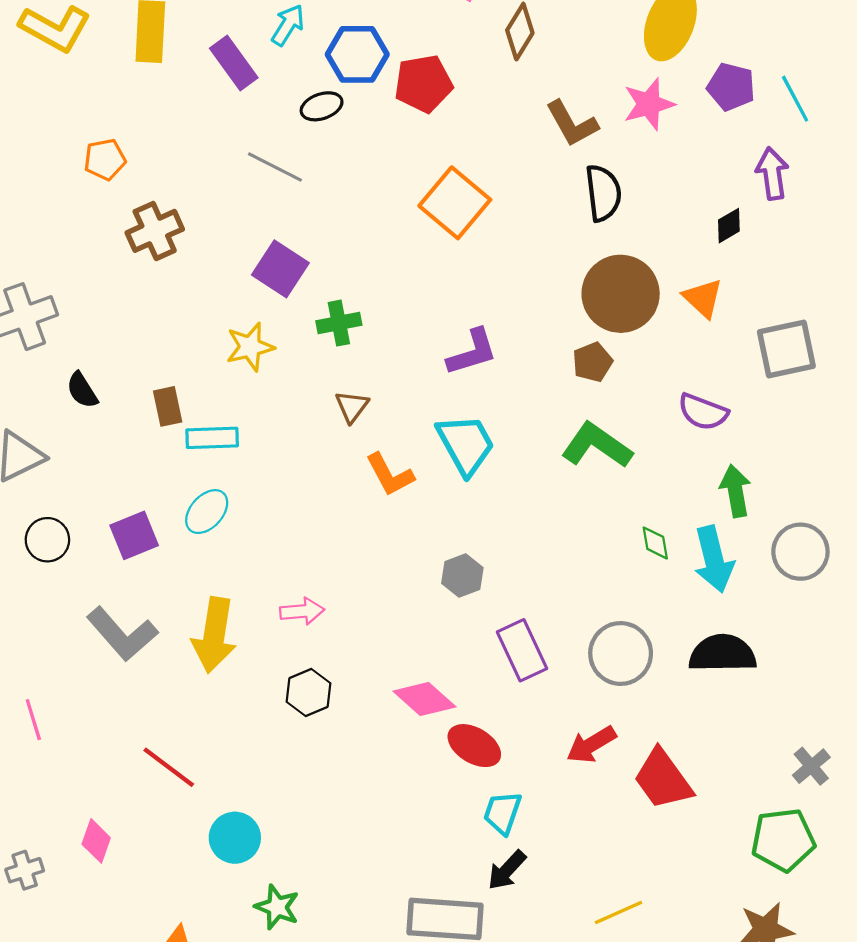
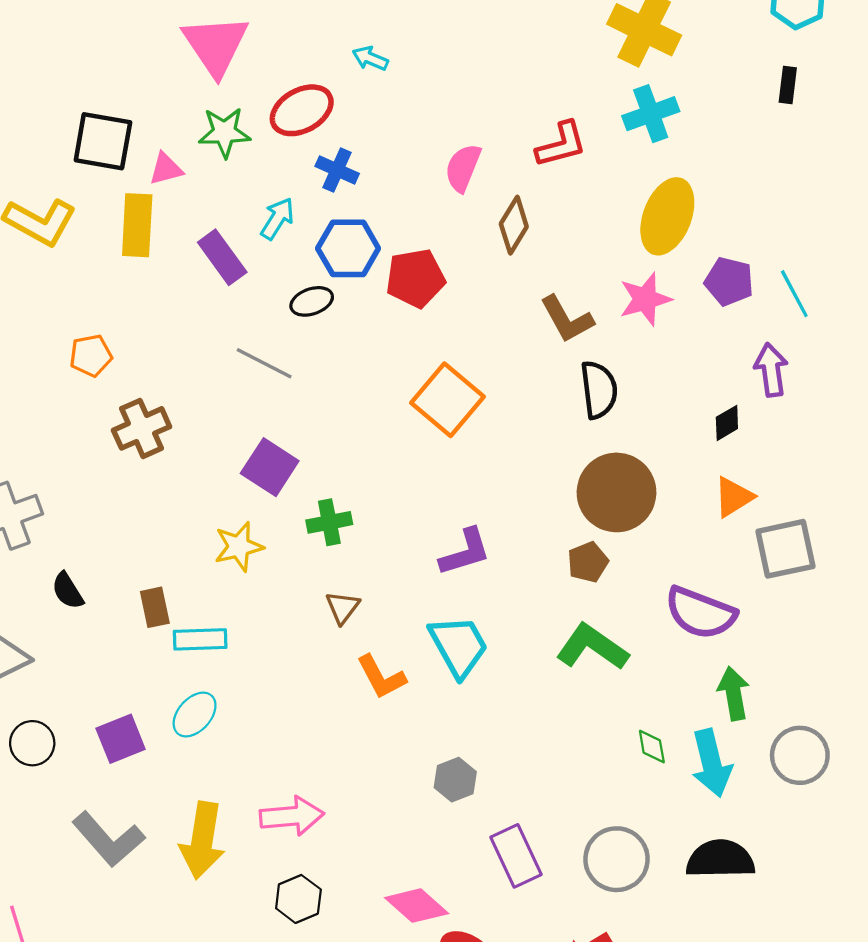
orange triangle: (703, 298) -> (734, 497), moved, turned 45
purple semicircle: (703, 412) -> (700, 613), size x1.4
pink arrow: (302, 611) -> (292, 816), size x1.4

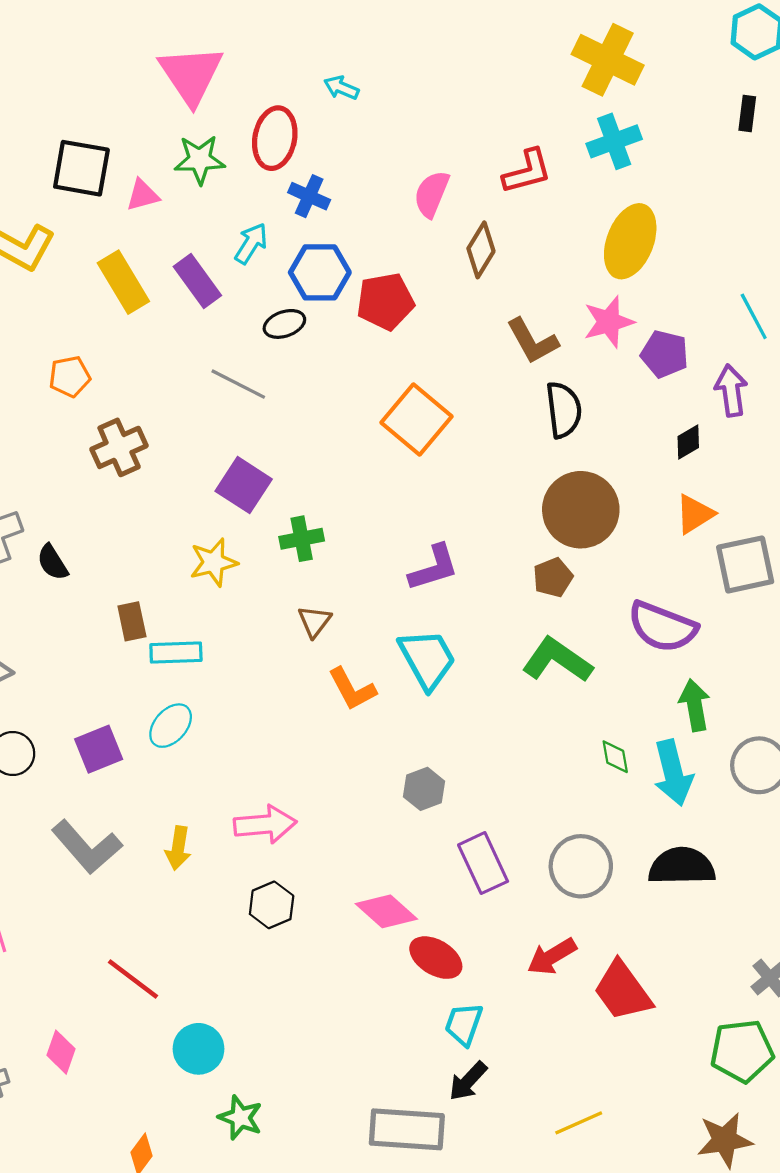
red ellipse: (302, 110) -> (275, 138), turned -50
yellow rectangle: (137, 225) -> (123, 282), moved, turned -34
purple pentagon: (729, 282) -> (665, 354), moved
black semicircle: (68, 591) -> (52, 562), moved
yellow arrow: (202, 840) -> (178, 848), size x0.6

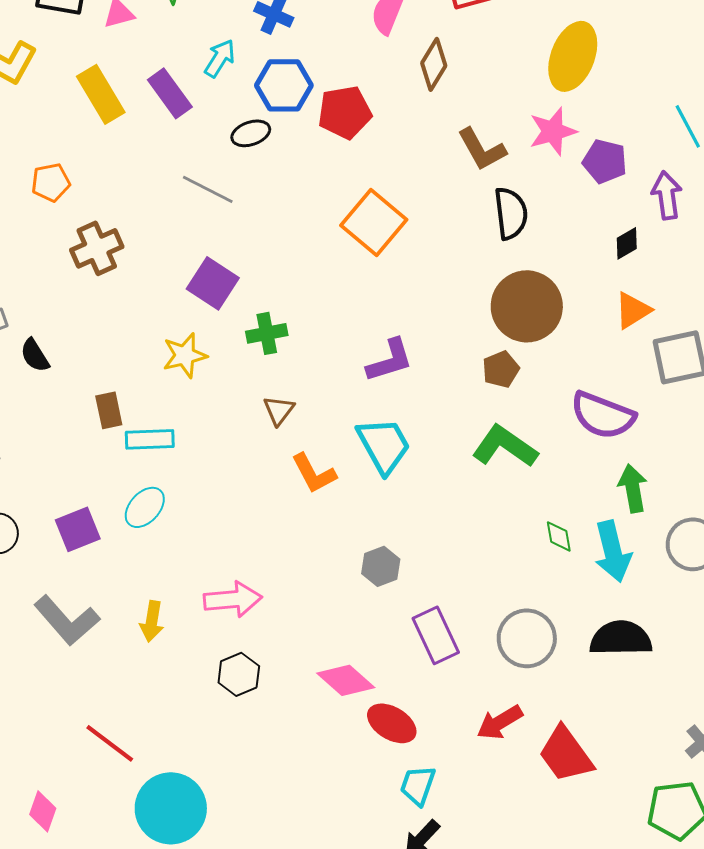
cyan circle: (198, 1049) -> (171, 808), size x1.5

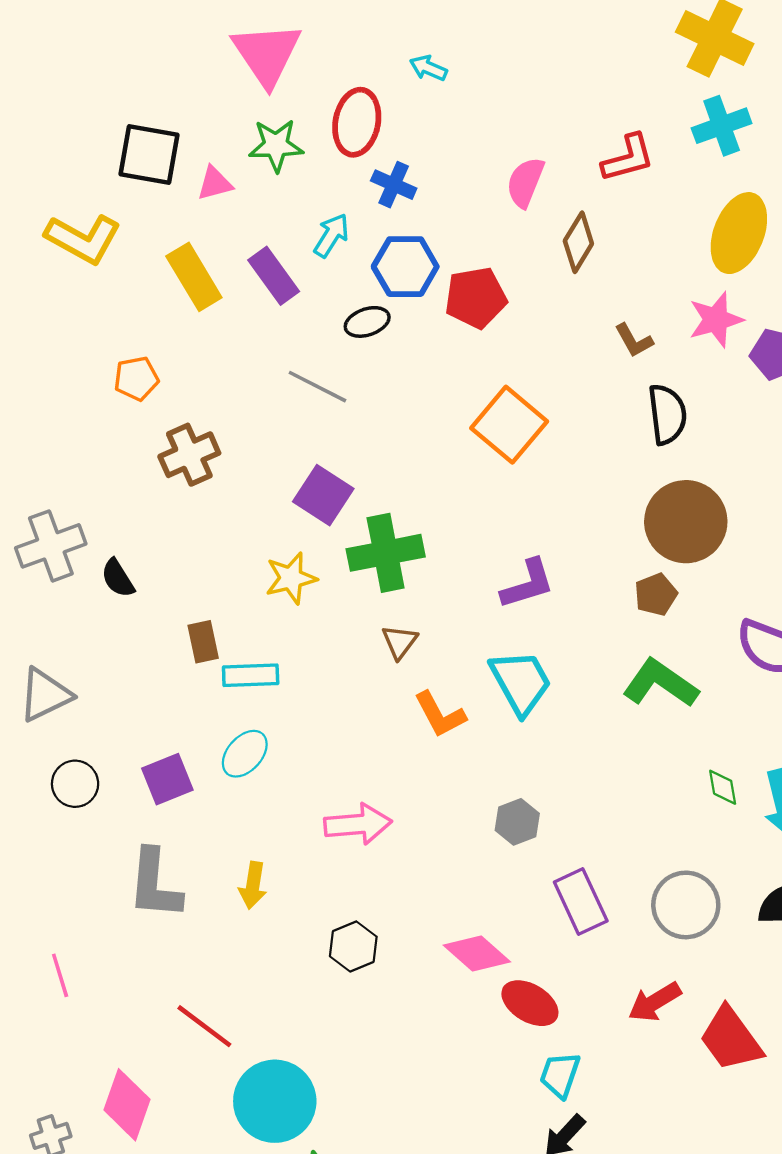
brown L-shape: (482, 149) -> (634, 340), size x0.7
green cross: (267, 333) -> (386, 553), size x1.6
pink arrow: (233, 599) -> (358, 824), moved
gray L-shape: (67, 620) -> (155, 884), turned 46
pink diamond: (43, 811) -> (127, 1105), size x1.5

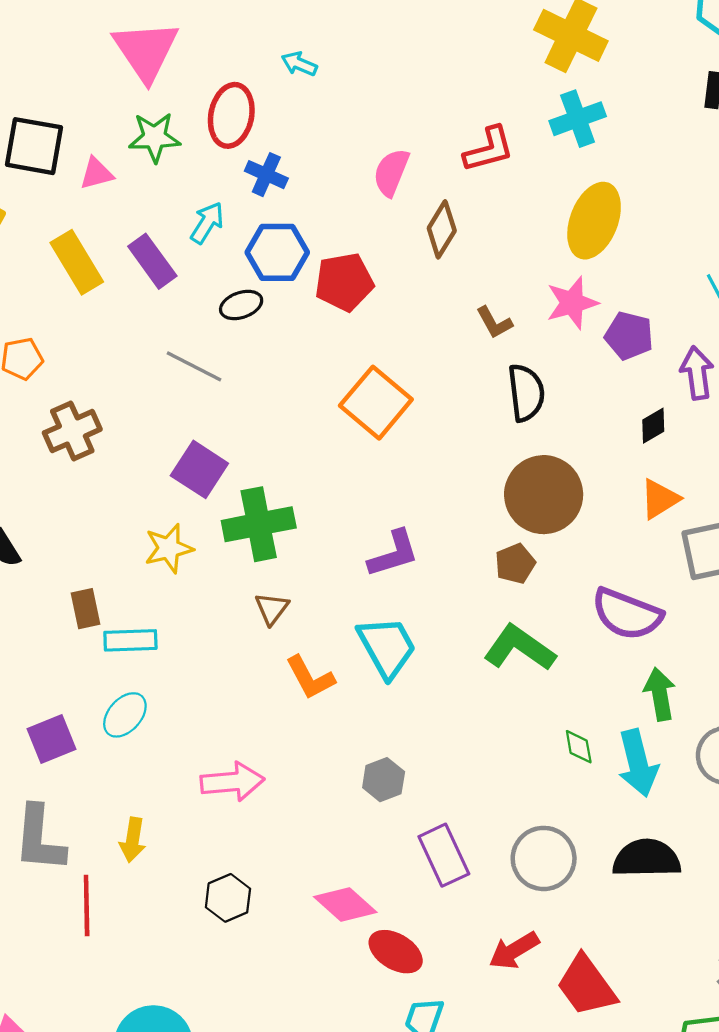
red line: (204, 1026) -> (87, 906), moved, turned 52

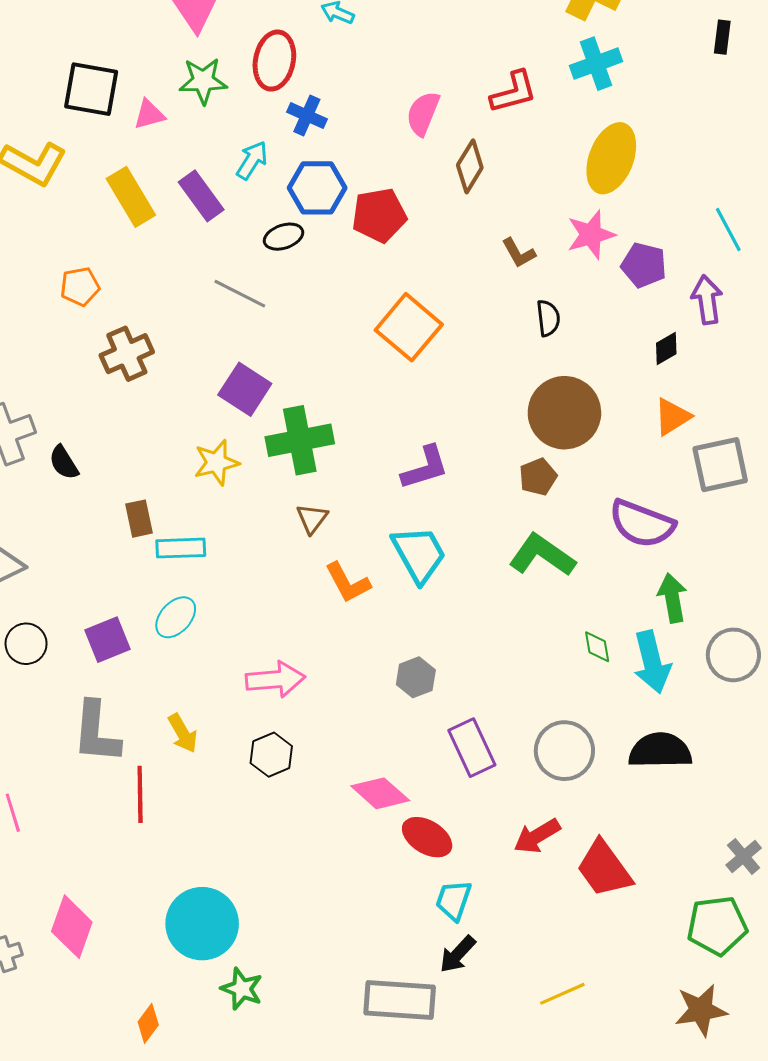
black semicircle: (526, 393) -> (548, 318), size x0.7
yellow arrow: (133, 840) -> (183, 733), turned -39
black hexagon: (228, 898) -> (271, 755), moved

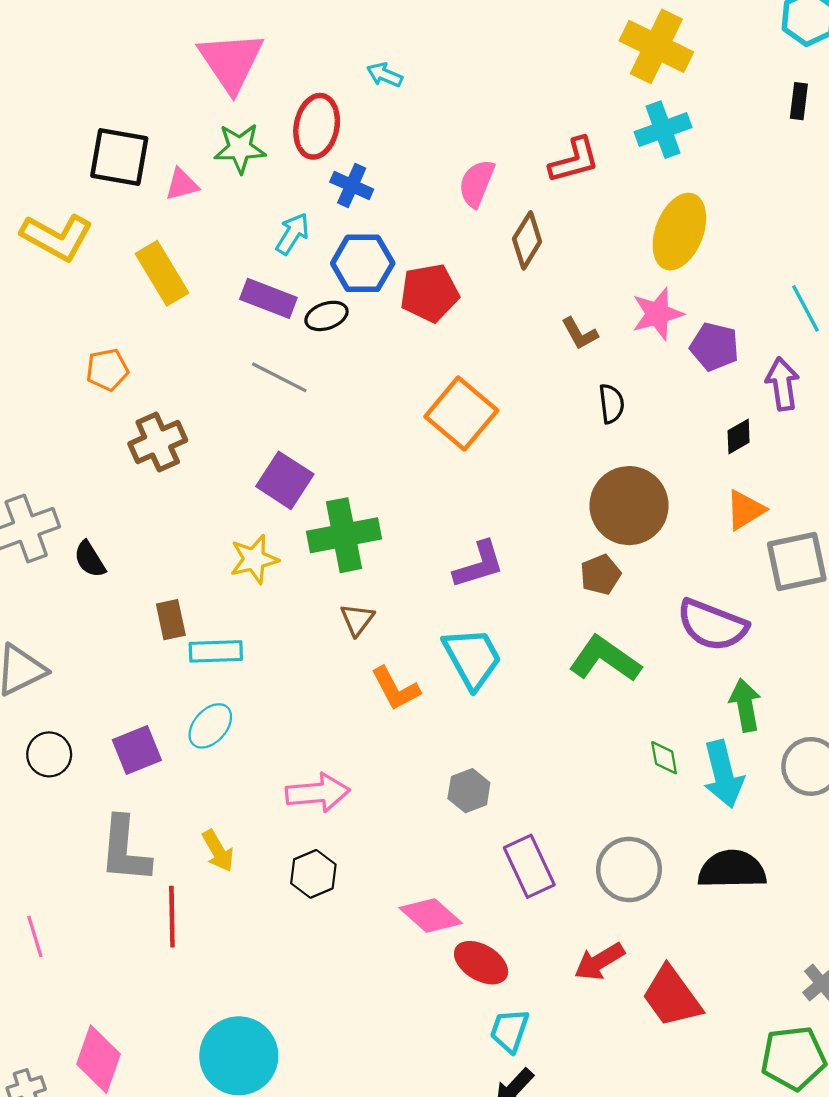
purple rectangle: (201, 196) -> (268, 298), moved, turned -33

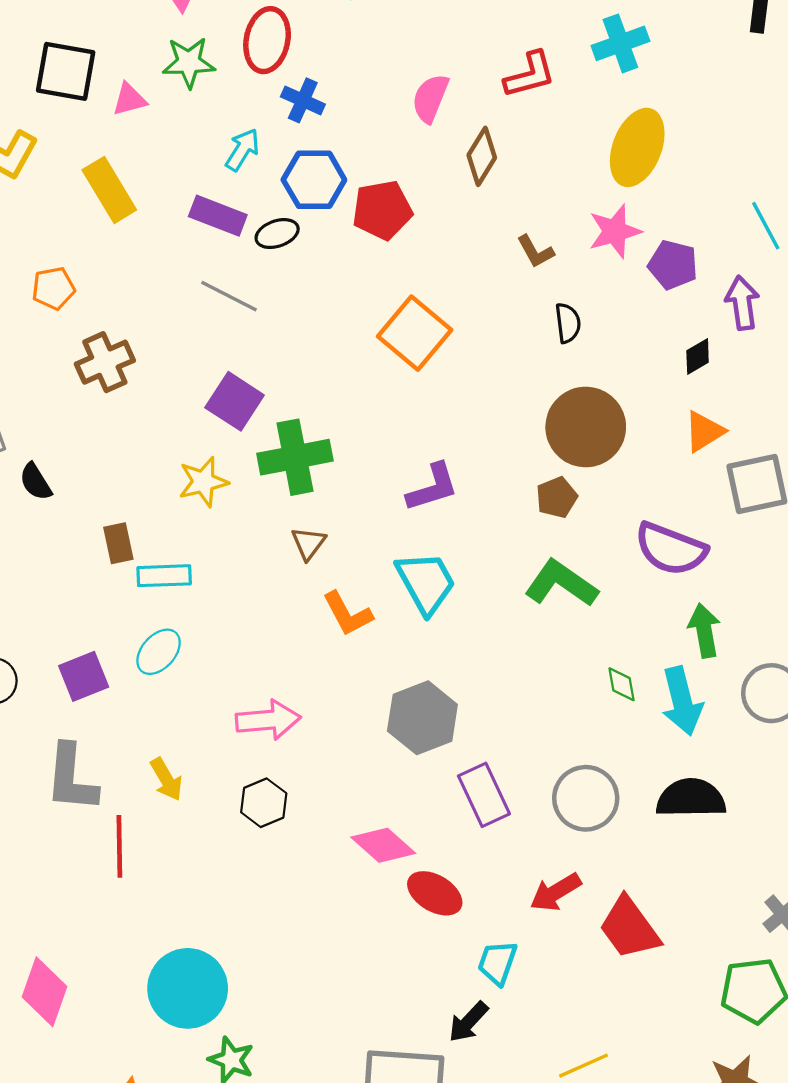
gray hexagon: (469, 791) -> (422, 718), size x1.6
cyan trapezoid: (510, 1031) -> (497, 963), moved

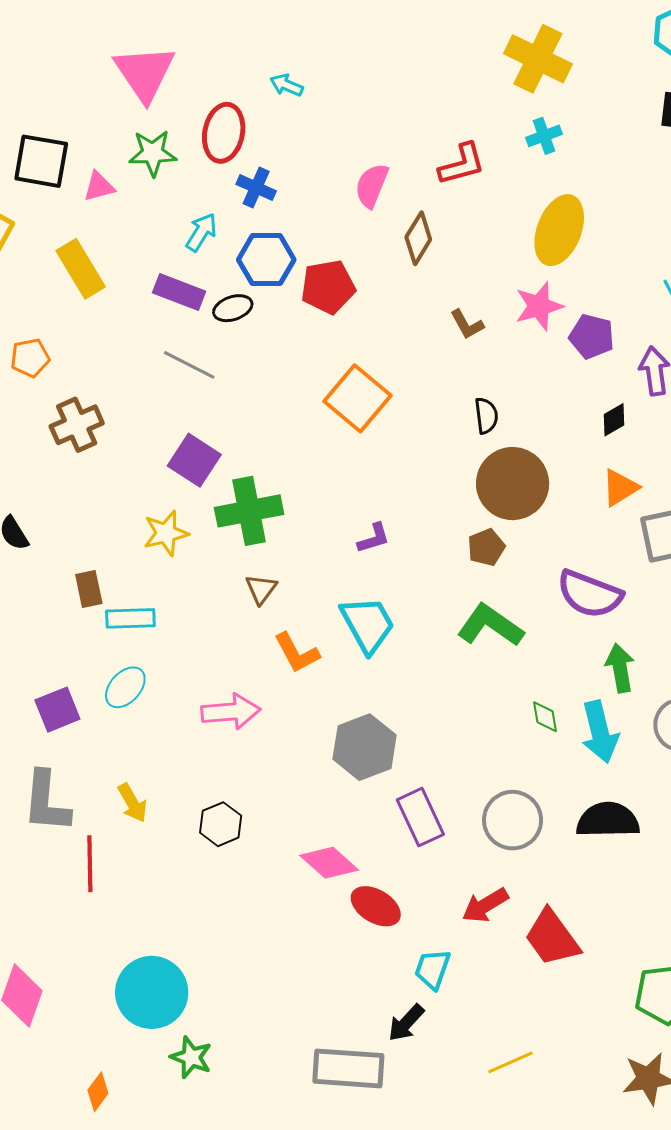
cyan cross: (620, 43) -> (544, 136), size x0.7
black semicircle: (568, 323) -> (486, 416), moved
purple L-shape: (433, 487) -> (374, 538), size x0.7
pink arrow: (268, 720) -> (231, 712), moved

